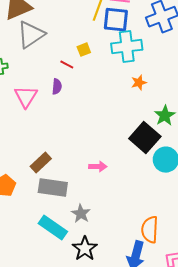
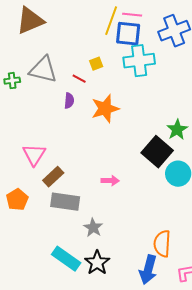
gray triangle: (31, 35) -> (43, 70), moved, turned 48
orange star: (139, 83) -> (105, 109), moved, size x1.8
pink triangle: (26, 97) -> (34, 155), moved
cyan rectangle: (53, 228) -> (66, 259), moved

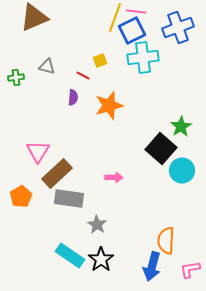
blue square: (128, 34) -> (132, 30), turned -32
gray triangle: (43, 70) -> (47, 66), size x0.6
brown rectangle: (53, 177) -> (57, 174), size x1.4

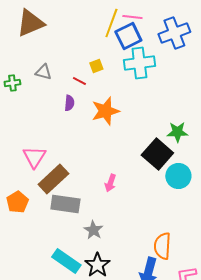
green star: (181, 126) -> (177, 132), turned 30
pink arrow: (114, 178) -> (110, 183), turned 108

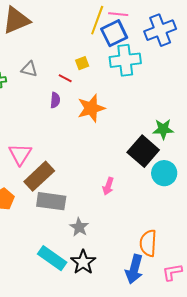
pink arrow: (110, 183) -> (108, 186), moved

